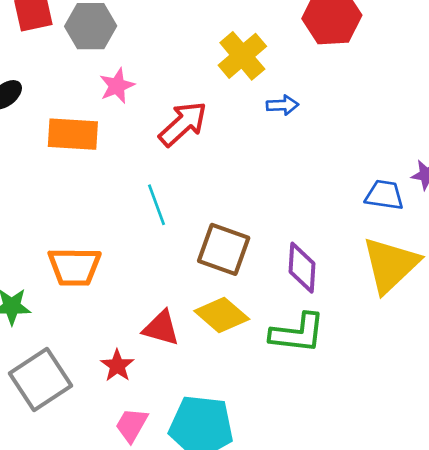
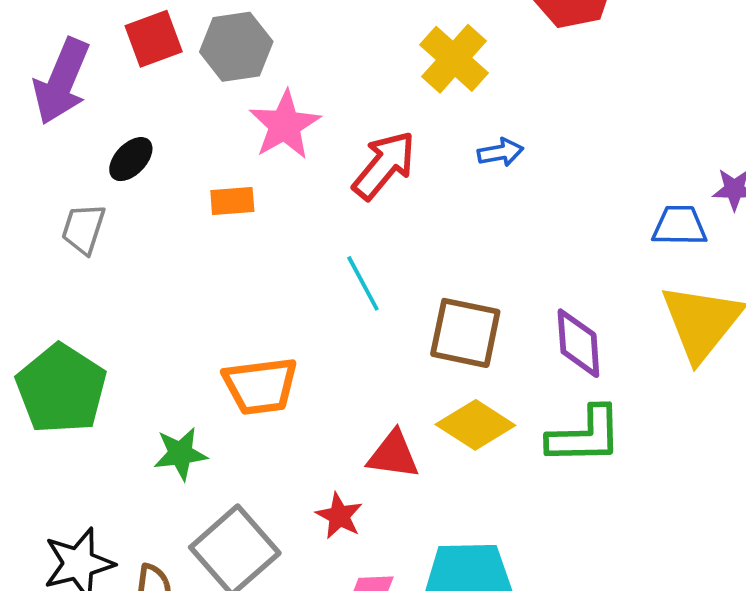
pink star: (117, 86) -> (285, 125), size x1.4
blue arrow: (282, 105) -> (500, 152), moved
orange rectangle: (73, 134) -> (232, 201), size x0.6

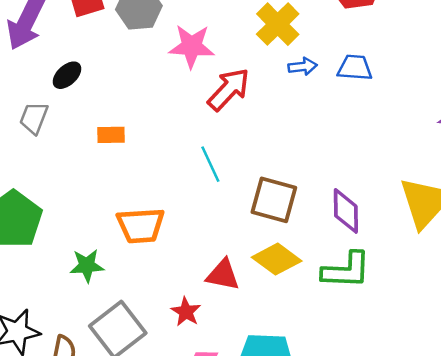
pink star: (285, 125) -> (192, 46), moved, turned 30
blue arrow: (500, 152) -> (303, 67), moved
orange rectangle: (232, 201) -> (111, 135), moved
blue trapezoid: (679, 226) -> (355, 68), moved

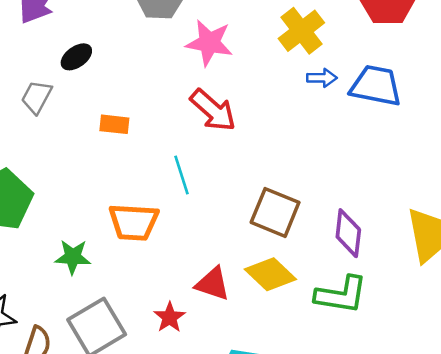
blue trapezoid: (355, 68) -> (376, 86), size x1.4
red arrow: (229, 89) -> (213, 110), moved, turned 81
cyan line: (210, 164) -> (182, 175), moved

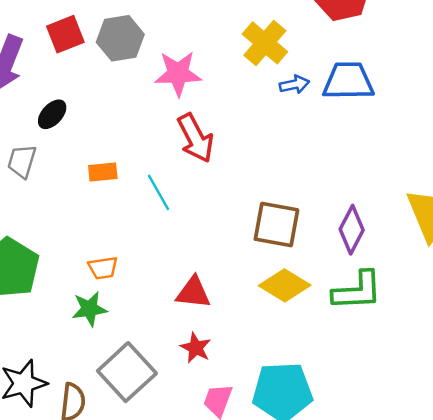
red arrow: (213, 110) -> (195, 138), turned 33
cyan line: (182, 175) -> (159, 192), moved
orange trapezoid: (134, 222) -> (103, 268), moved, size x0.6
purple diamond: (348, 233) -> (352, 230), turned 33
red triangle: (213, 284) -> (193, 292), moved

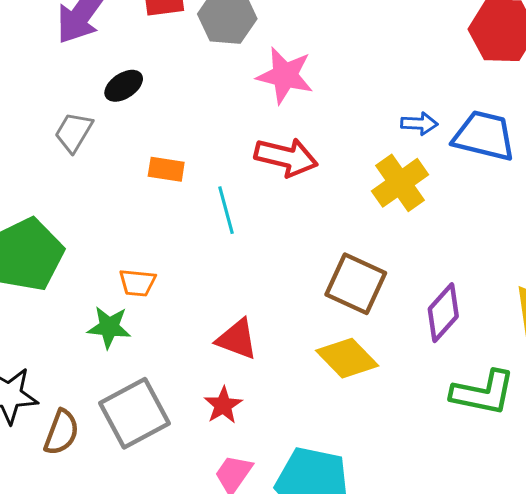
yellow cross: (265, 43) -> (400, 183), moved
red arrow: (195, 138) -> (286, 157), turned -63
green L-shape: (357, 291) -> (483, 393), moved

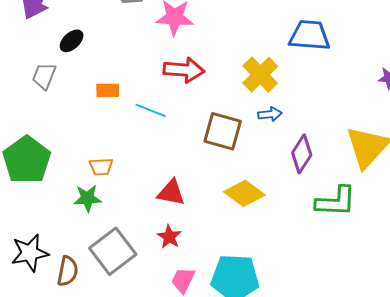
blue arrow: (419, 124) -> (270, 114), moved
cyan line: (226, 210) -> (151, 110), turned -44
brown square: (356, 284) -> (223, 131), moved

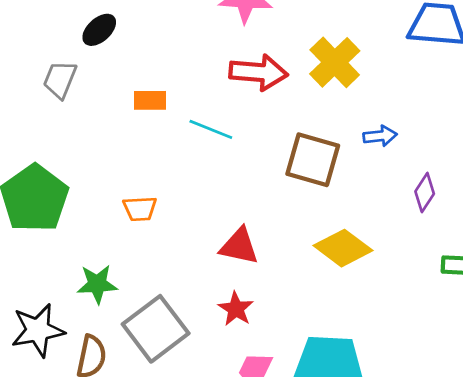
yellow cross: (260, 75) -> (335, 62), moved
purple diamond: (302, 154) -> (425, 193), size x0.7
green star: (87, 198) -> (97, 284), moved

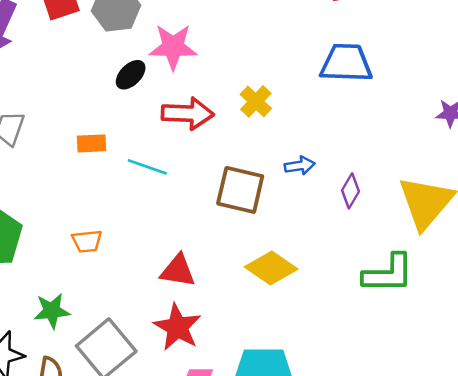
black ellipse: (99, 30) -> (131, 75), moved
yellow cross: (335, 62) -> (256, 101), size x0.7
purple diamond: (425, 193) -> (351, 191), moved
red star: (236, 309) -> (177, 327), size x1.5

